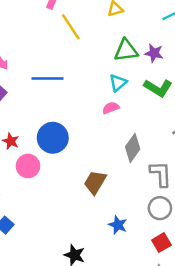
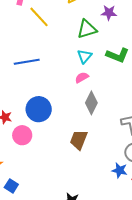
purple star: (154, 53) -> (109, 13), moved
gray diamond: (133, 148) -> (91, 103), moved
blue star: (118, 225) -> (120, 170), moved

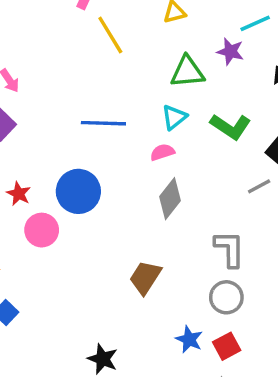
blue line: (27, 62) -> (103, 123), moved
brown trapezoid: (79, 140) -> (145, 277), moved
blue star: (120, 170) -> (189, 339), moved

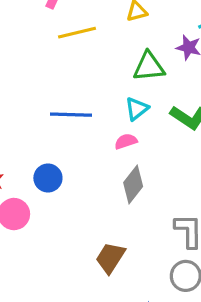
yellow line: (110, 35) -> (77, 33), turned -72
blue circle: (78, 191) -> (48, 178), size x0.7

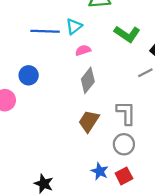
cyan triangle: (137, 109) -> (74, 26), moved
brown trapezoid: (110, 258) -> (89, 121), moved

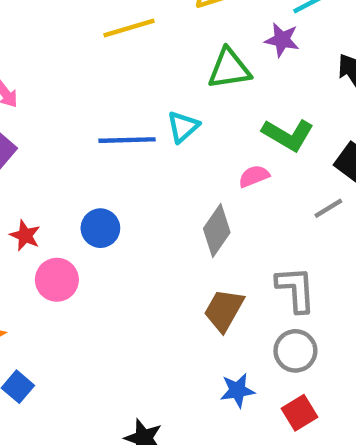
pink semicircle: (83, 50) -> (254, 176), moved
blue star: (100, 171) -> (237, 390), moved, turned -30

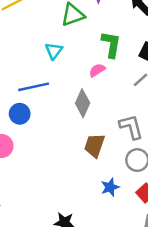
green L-shape: (288, 135) -> (111, 44), turned -100
blue line: (127, 140) -> (34, 87), moved

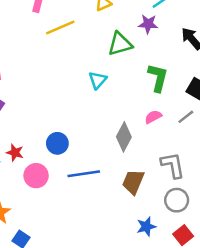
pink semicircle: (97, 70) -> (153, 117), moved
blue line: (34, 87) -> (84, 174), moved

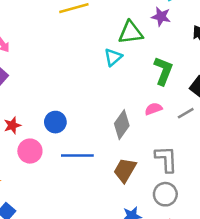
cyan triangle: (98, 80) -> (113, 57), moved
red star: (15, 153) -> (12, 125), turned 30

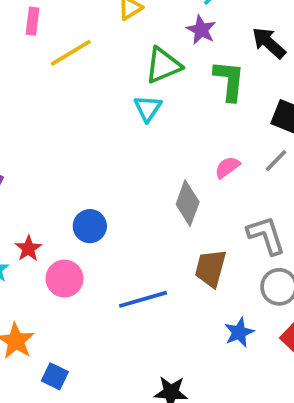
purple star: (161, 17) -> (201, 30), turned 30
green L-shape: (163, 71) -> (229, 81), moved
blue line: (77, 156) -> (143, 299), moved

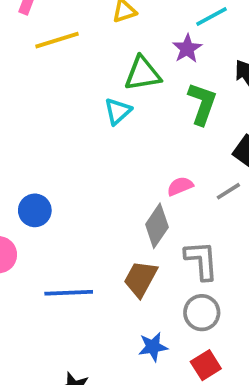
gray diamond: (188, 203) -> (157, 226), moved

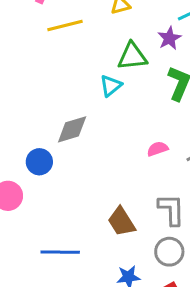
gray diamond: (157, 226) -> (72, 129), moved, turned 36
brown trapezoid: (140, 279) -> (121, 222), turned -64
blue line: (69, 293) -> (60, 252), moved

